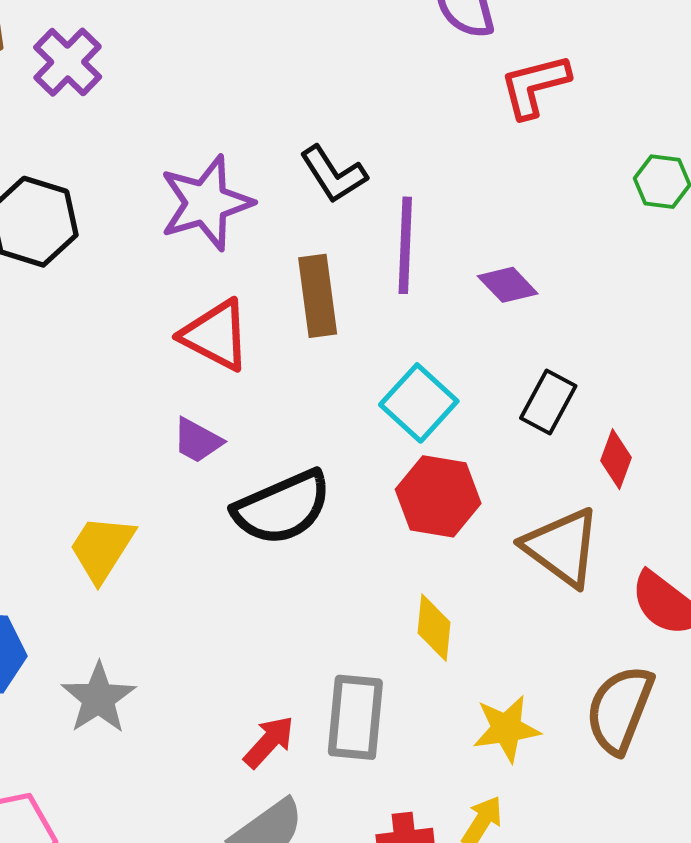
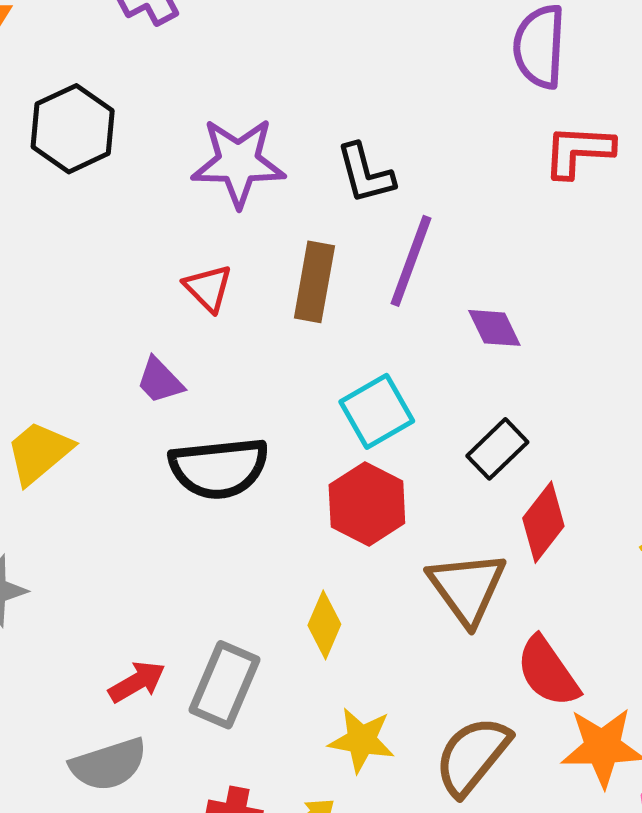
red triangle: (216, 335) -> (208, 288), size x0.7
red diamond: (616, 459) -> (543, 522), size x1.4

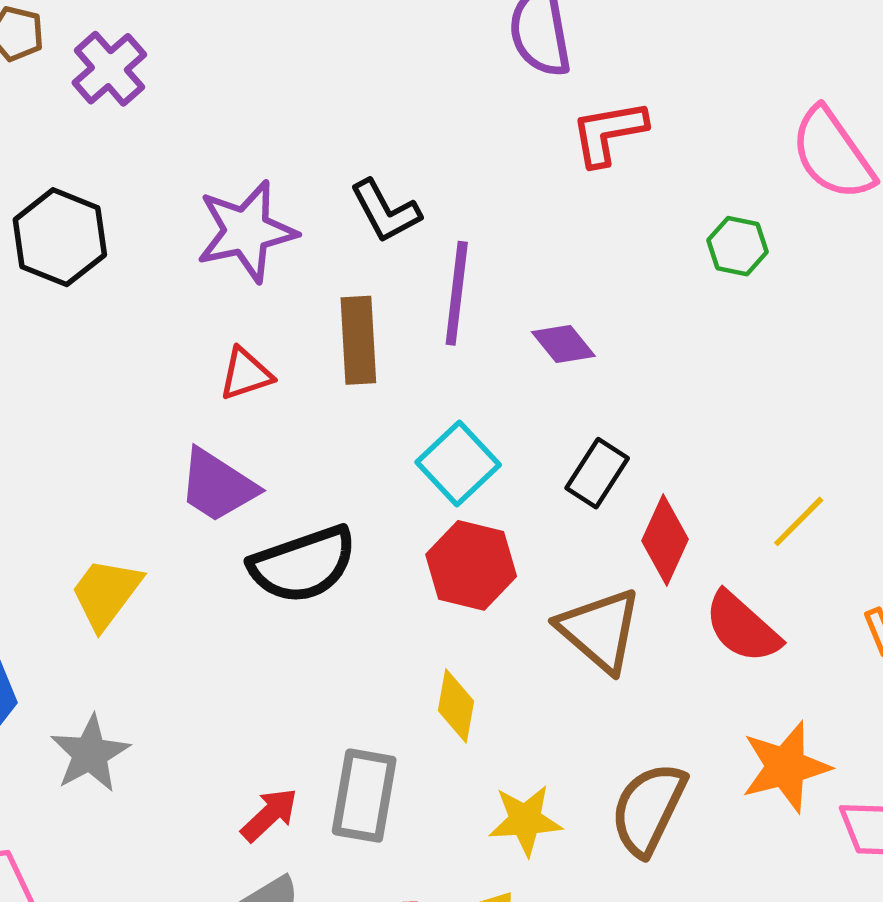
red triangle: (208, 288) -> (246, 374), turned -50
purple trapezoid: (160, 381) -> (217, 486), size x1.5
red semicircle: (548, 672) -> (742, 627), moved

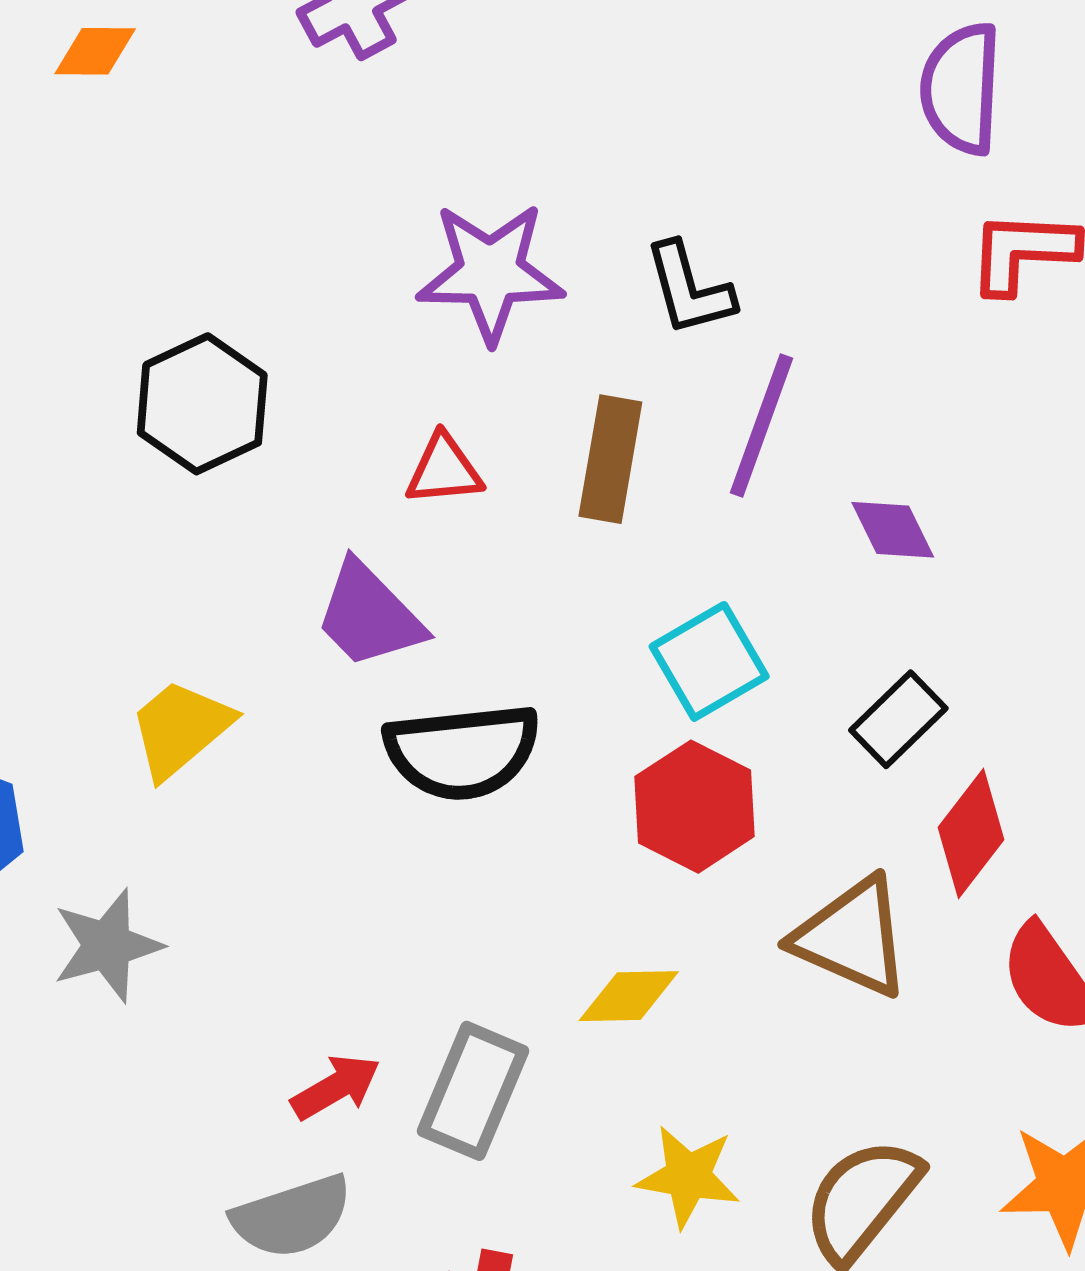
black hexagon: (60, 237) -> (202, 404), moved
brown triangle: (600, 630) -> (852, 937), turned -30
yellow diamond: (456, 706) -> (629, 996), turned 66

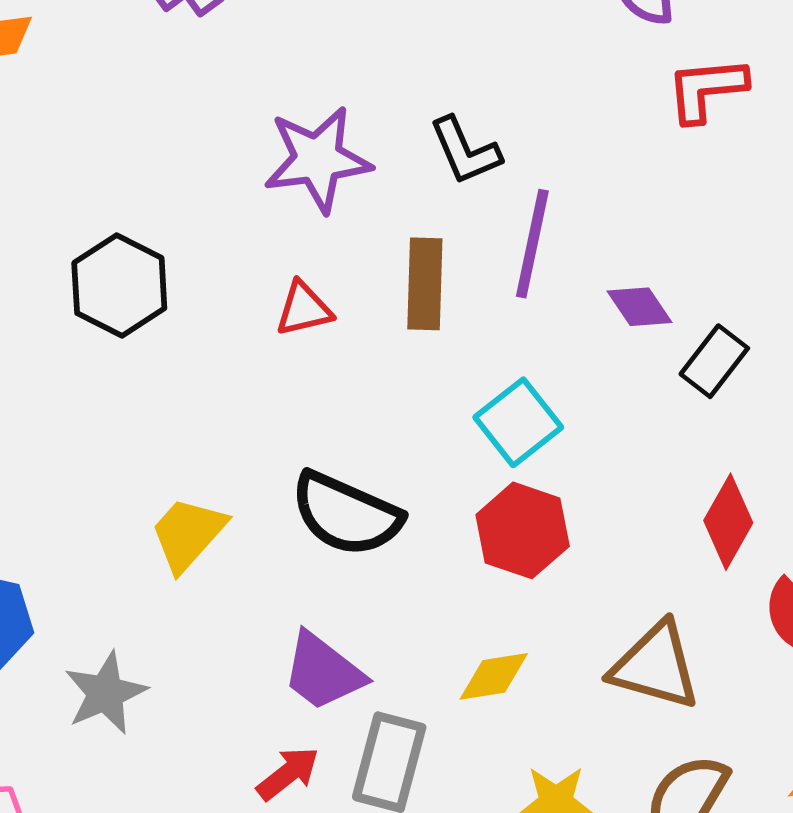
purple trapezoid: (369, 615) -> (323, 672), moved
black rectangle: (898, 719) -> (714, 361), moved
yellow trapezoid: (180, 729) -> (188, 534), moved
black semicircle: (462, 752) -> (346, 514), turned 38
brown triangle: (852, 937) -> (655, 666), moved

